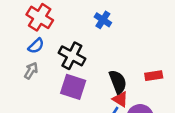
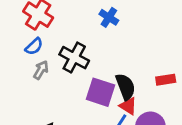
gray arrow: (31, 71) -> (41, 70), moved
purple square: (73, 87) -> (101, 92), moved

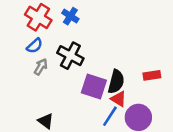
blue cross: (109, 17) -> (70, 16), moved
black semicircle: (125, 87) -> (116, 82), turned 35

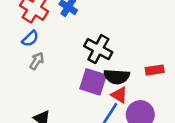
black cross: (70, 56) -> (98, 49), moved
black semicircle: (116, 82) -> (117, 77), turned 80

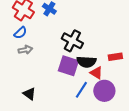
gray arrow: (37, 61) -> (25, 50), turned 48
red triangle: (119, 95) -> (96, 73), moved

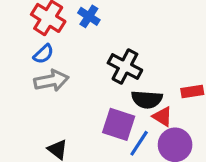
gray arrow: (25, 50) -> (51, 81), size x1.5
purple square: (68, 66) -> (119, 124), moved

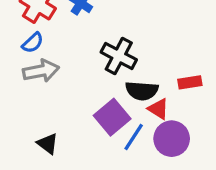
purple square: (119, 124) -> (112, 117), turned 32

